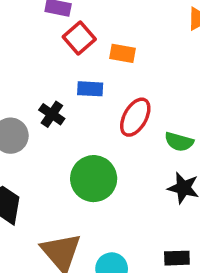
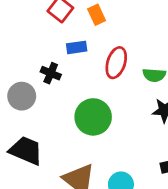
orange rectangle: (123, 53) -> (97, 15), turned 66

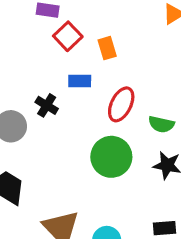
green circle: (93, 117) -> (111, 157), moved

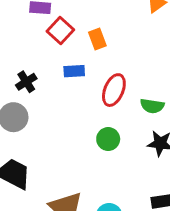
black cross: (47, 105) -> (26, 82), moved, turned 30
green circle: (111, 157) -> (108, 139), size x0.6

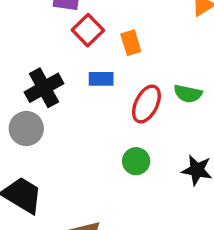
black cross: (26, 82) -> (44, 88), size x1.5
green semicircle: (152, 106) -> (188, 94), moved

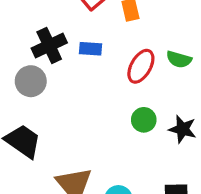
blue rectangle: (101, 79) -> (91, 49), moved
green circle: (136, 161) -> (144, 120), moved

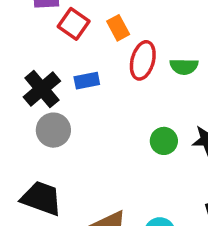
red ellipse: (141, 66) -> (143, 60), moved
gray circle: (31, 81) -> (53, 130), moved

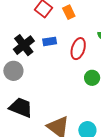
red ellipse: (143, 60) -> (78, 49), moved
gray circle: (53, 130) -> (13, 71), moved

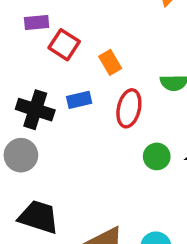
orange rectangle: (69, 12) -> (110, 62), moved
black cross: (24, 45) -> (35, 110), turned -30

